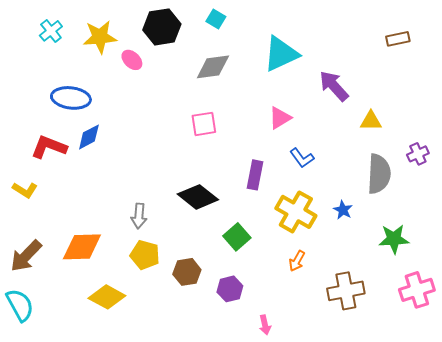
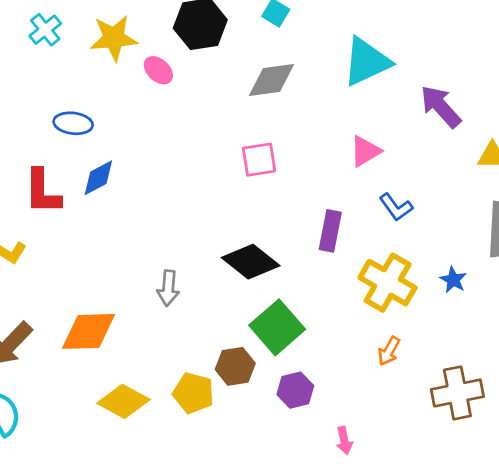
blue ellipse: (71, 98) -> (73, 123), size x0.7
red L-shape: (49, 147) -> (42, 192), turned -111
green square: (237, 237) -> (277, 327), moved, size x1.4
yellow pentagon: (145, 255) -> (193, 393), moved

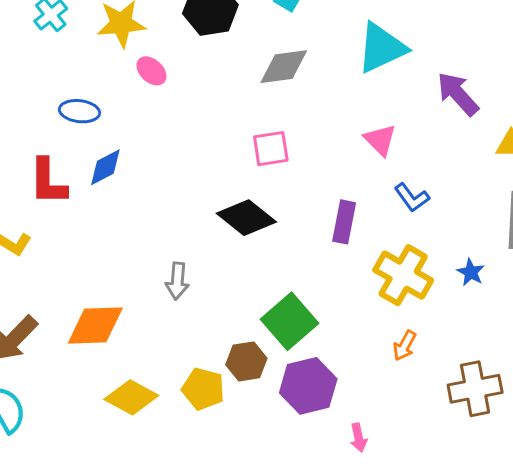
pink ellipse: (158, 70) -> (151, 71), moved
pink triangle: (365, 151) -> (380, 140), turned -44
black diamond: (251, 262) -> (246, 218), moved
purple hexagon: (295, 390) -> (308, 386), size x1.5

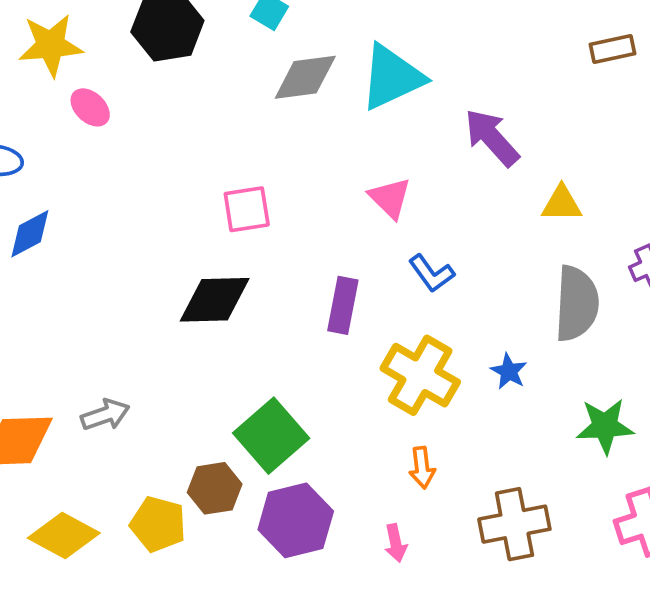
gray diamond: (284, 67) -> (305, 77), moved
black diamond: (246, 218) -> (215, 300), turned -40
gray arrow: (177, 281) -> (105, 415), moved, turned -114
orange arrow: (405, 346) -> (422, 468), turned -36
pink arrow: (359, 438) -> (396, 543), moved

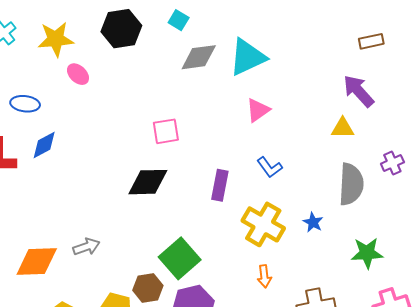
purple arrow: (492, 138) -> (359, 91), moved
pink triangle: (390, 198) -> (258, 110), moved, turned 40

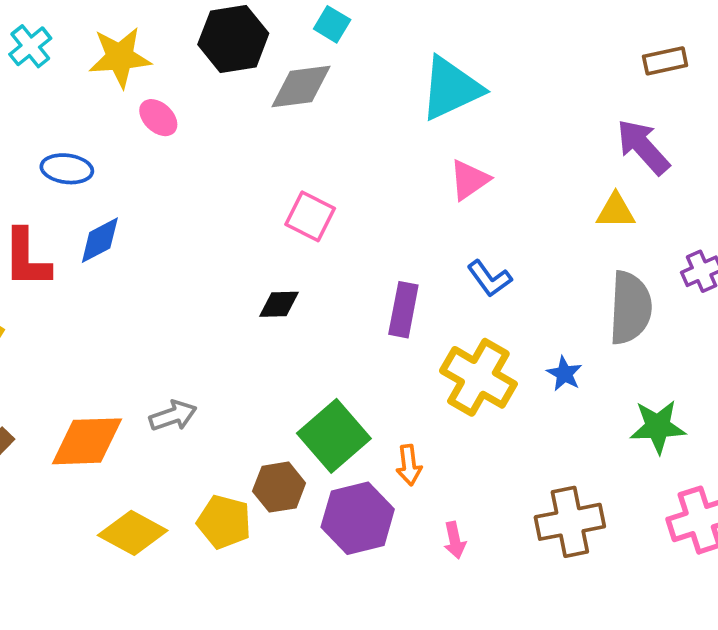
gray diamond: (199, 57) -> (301, 86), moved
pink square: (166, 131) -> (310, 216), turned 36
black diamond: (148, 182) -> (279, 304), size x0.6
orange arrow: (264, 276) -> (409, 465), moved

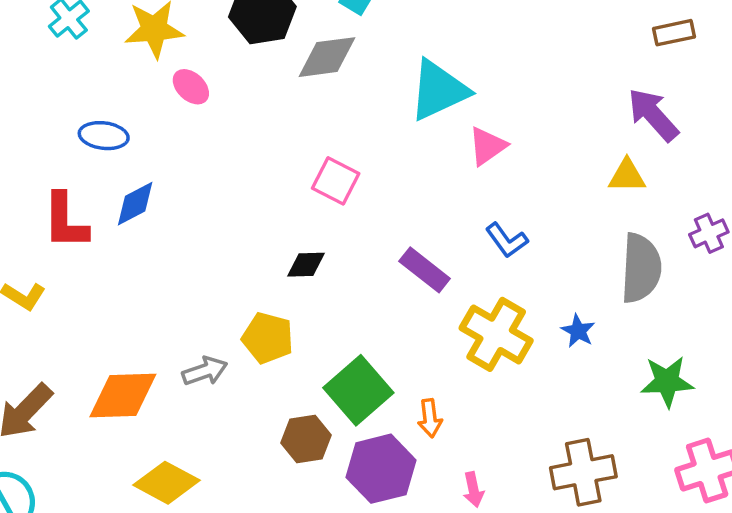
cyan triangle: (451, 88) -> (439, 90), moved
purple rectangle: (403, 310) -> (425, 270), turned -63
yellow pentagon: (224, 522) -> (268, 338), moved

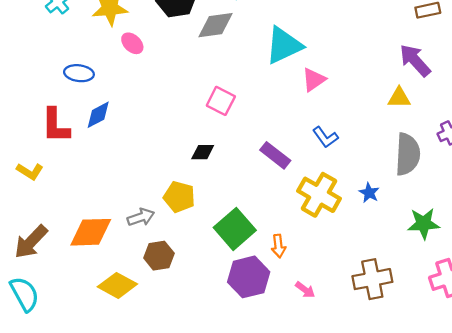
brown hexagon: (306, 439) -> (159, 256), moved
pink arrow: (473, 490) -> (305, 290), turned -42

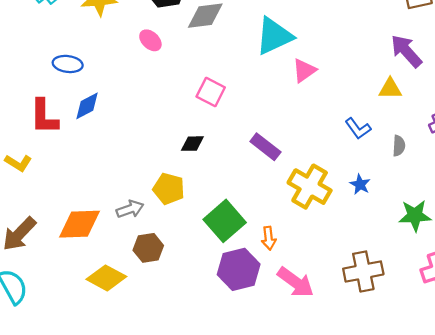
pink ellipse: (132, 43) -> (150, 40), moved
blue L-shape: (325, 137) -> (358, 128), moved
gray semicircle: (408, 154) -> (399, 146), size x0.5
pink arrow: (305, 290) -> (296, 282), size x1.8

